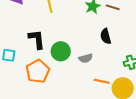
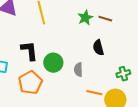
gray semicircle: (86, 58) -> (78, 70), turned 104

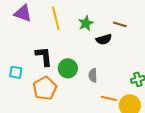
green star: (85, 18) -> (86, 23), moved
black semicircle: (98, 48) -> (104, 39), moved, turned -91

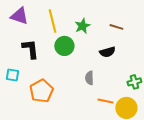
black semicircle: (104, 39) -> (107, 52), moved
black L-shape: (44, 56) -> (30, 49), moved
green circle: (68, 68) -> (64, 46), moved

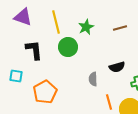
brown line: (116, 27) -> (120, 28), turned -32
black semicircle: (107, 52) -> (117, 67), moved
orange line: (105, 101) -> (109, 102), turned 63

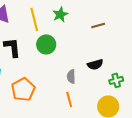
green star: (86, 27) -> (60, 14), moved
orange line: (109, 102) -> (69, 99), moved

